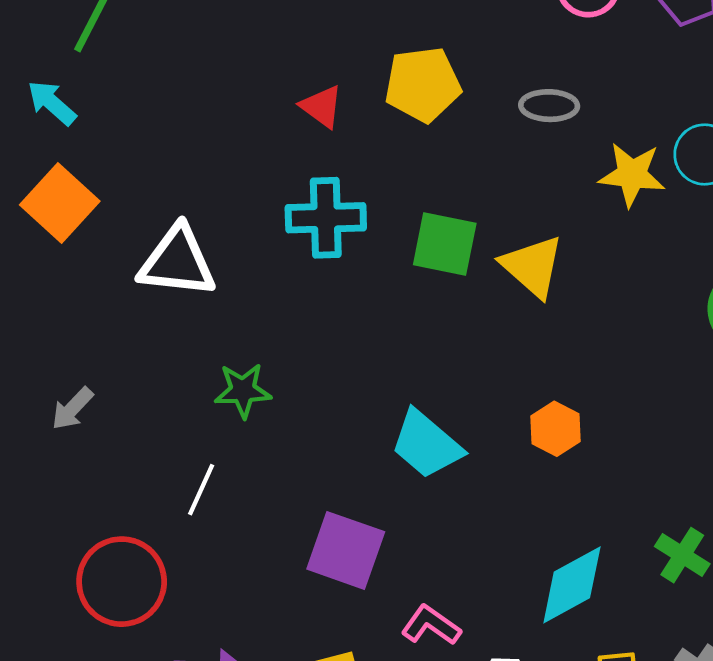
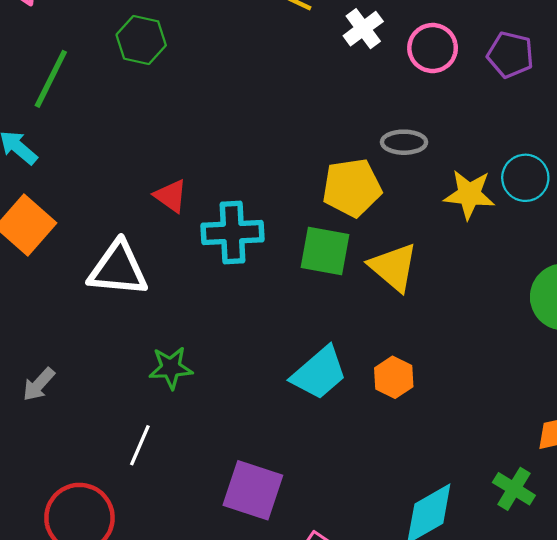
yellow pentagon: (423, 84) -> (352, 188), moved
red triangle: (322, 107) -> (171, 196), moved
orange hexagon: (556, 429) -> (394, 377), moved
cyan trapezoid: (426, 444) -> (319, 373), moved, turned -80

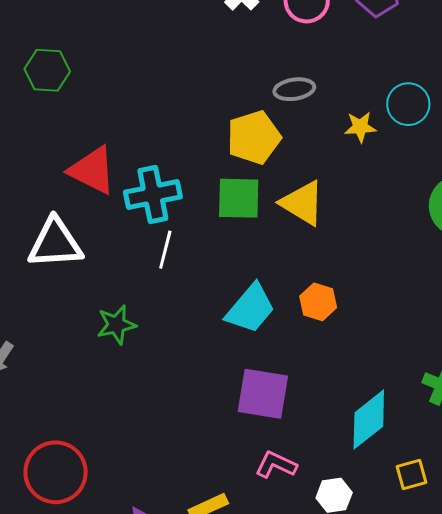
green hexagon: (141, 40) -> (47, 70), moved
yellow star: (469, 194) -> (360, 127), size x0.7
red triangle: (171, 196) -> (92, 170), size x1.6
white line: (140, 445) -> (165, 250), moved
purple square: (253, 490) -> (263, 394), moved

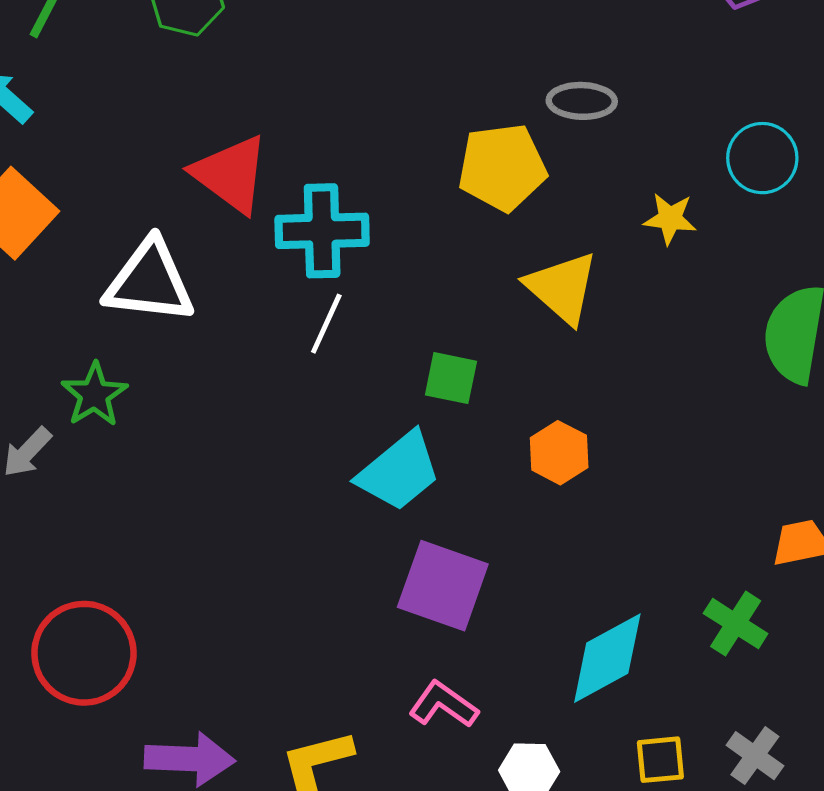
yellow star: (360, 127) -> (670, 219), moved
green square: (239, 198) -> (451, 378), moved, size x0.7
cyan trapezoid: (250, 309) -> (399, 471), moved
green star: (116, 325) -> (94, 395), moved, turned -30

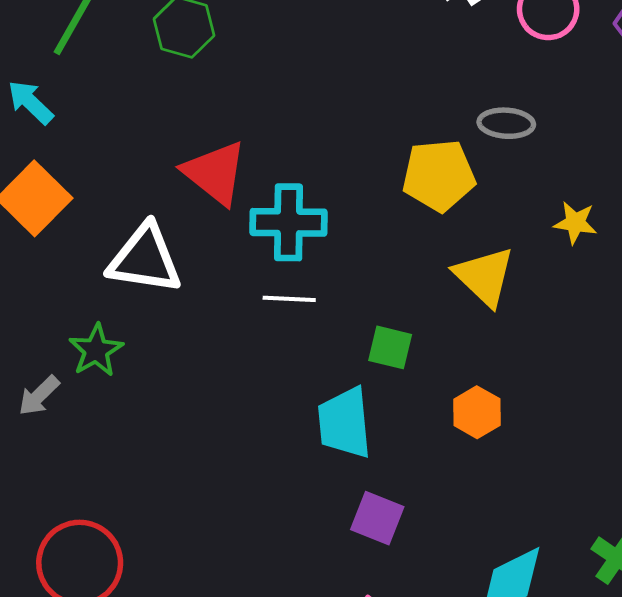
white line: (326, 324) -> (289, 299), turned 66
cyan trapezoid: (399, 471) -> (345, 423), turned 122
purple square: (443, 586) -> (377, 518), size x0.7

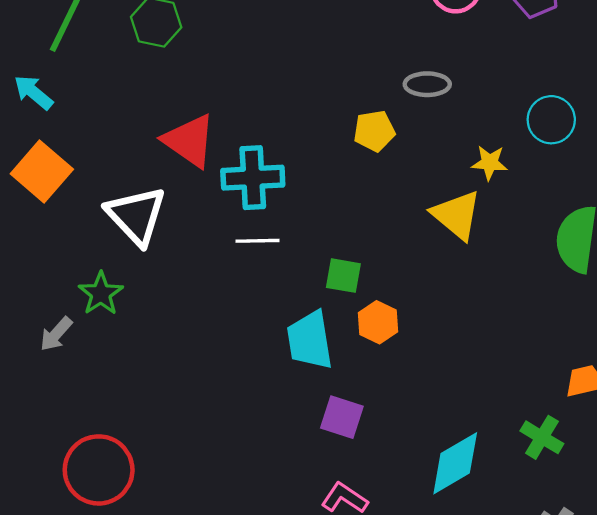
yellow pentagon: (439, 175) -> (374, 131), size x0.7
white triangle: (145, 259) -> (136, 216), turned 42
yellow triangle: (484, 276) -> (457, 215), moved
orange hexagon: (477, 412) -> (378, 322), moved

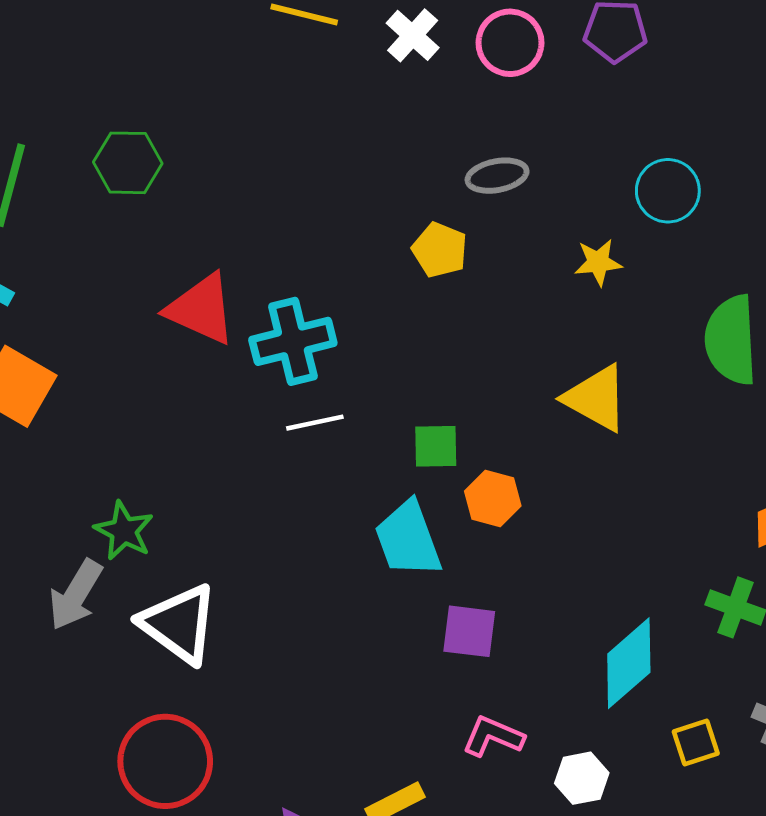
yellow pentagon: (374, 131) -> (440, 250), turned -30
yellow triangle: (457, 215) -> (596, 398), moved
white triangle: (136, 216) -> (179, 624), moved
gray arrow: (56, 334) -> (76, 595), size x1.4

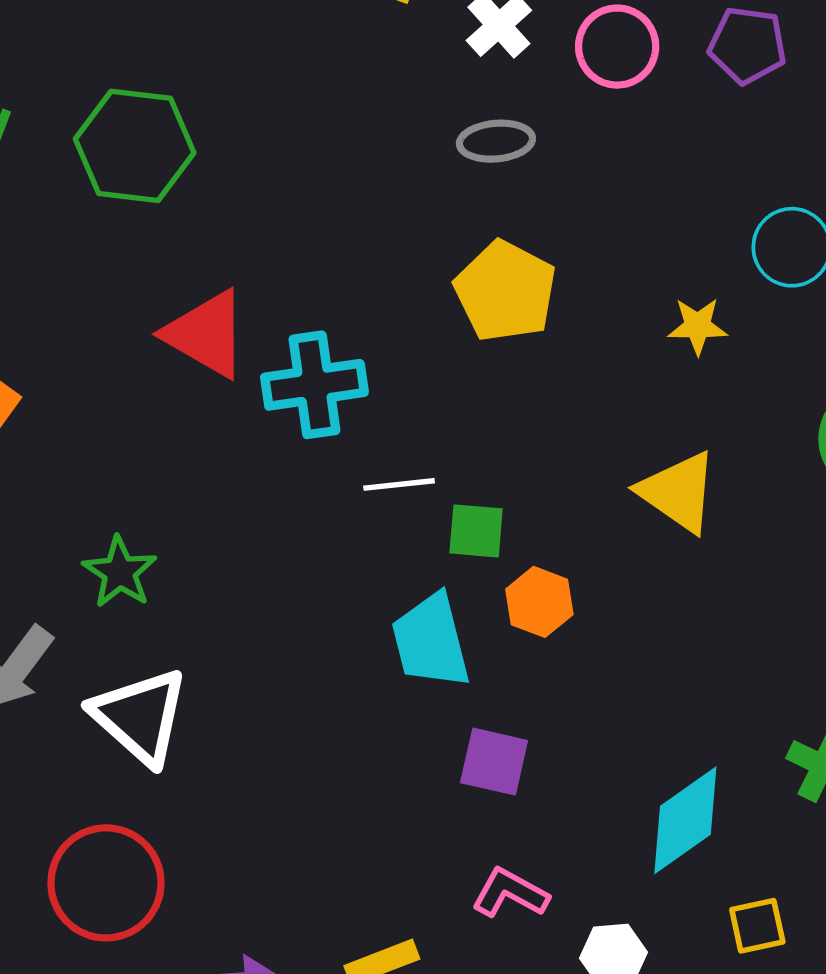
green hexagon: (128, 163) -> (135, 146), size x1.4
gray ellipse: (497, 176) -> (496, 141), moved
yellow pentagon: (440, 250) -> (505, 291), size x1.5
white line: (315, 423) -> (399, 484), moved
green star: (124, 531) -> (120, 572), moved

